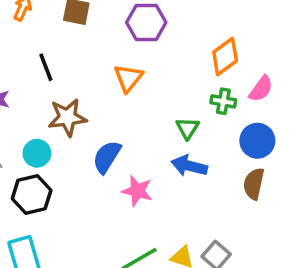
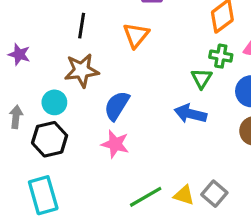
black line: (46, 67) -> (82, 26), moved, turned 30
green triangle: (187, 128) -> (202, 78), moved
pink star: (137, 191) -> (115, 144), moved

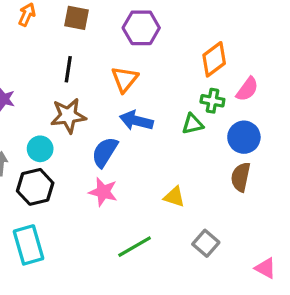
green triangle: (202, 78) -> (193, 124), turned 45
blue arrow: (190, 114) -> (136, 121), moved
yellow triangle: (184, 195) -> (174, 197), moved

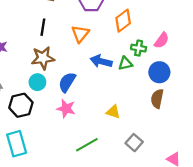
orange diamond: (214, 59) -> (123, 21), moved
blue arrow: (136, 121) -> (101, 61), moved
cyan circle: (40, 149) -> (37, 82), moved

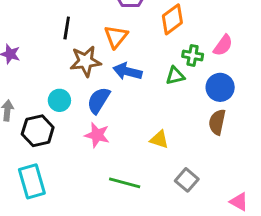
brown star: (43, 58) -> (85, 61), moved
blue arrow: (101, 61) -> (127, 71), moved
green line: (87, 145) -> (125, 183), turned 45

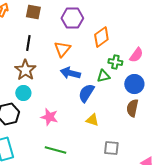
brown star: (85, 61) -> (25, 70), moved, turned -30
blue semicircle: (99, 100) -> (86, 93), moved
gray square: (187, 180) -> (111, 148), turned -35
green line: (125, 183) -> (55, 150), moved

